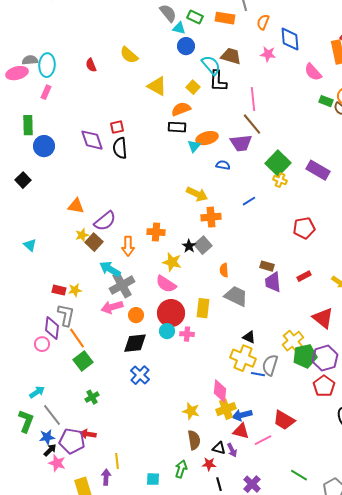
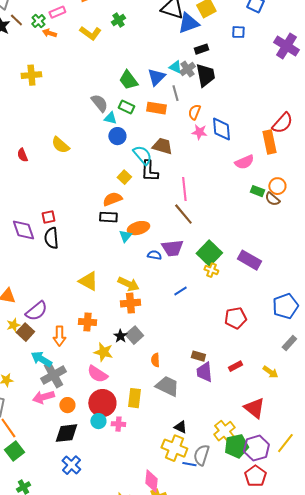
pink star: (268, 54) -> (199, 132), moved
pink semicircle: (313, 72) -> (244, 162), turned -72
yellow triangle: (157, 86) -> (88, 281), moved
purple trapezoid: (241, 143) -> (172, 248), moved
orange cross: (211, 217) -> (130, 303), moved

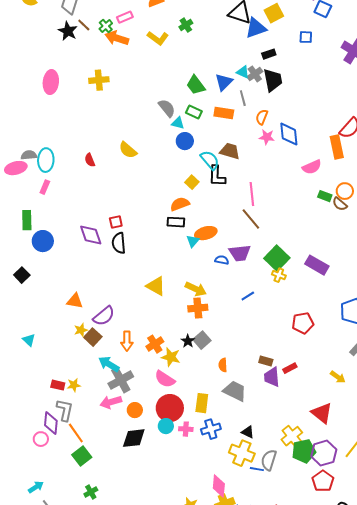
orange arrow: (49, 33) -> (117, 38), size x1.6
orange cross: (87, 322) -> (155, 344), moved, turned -36
red rectangle: (235, 366) -> (290, 368), moved
blue cross: (71, 465) -> (211, 429), moved, turned 30

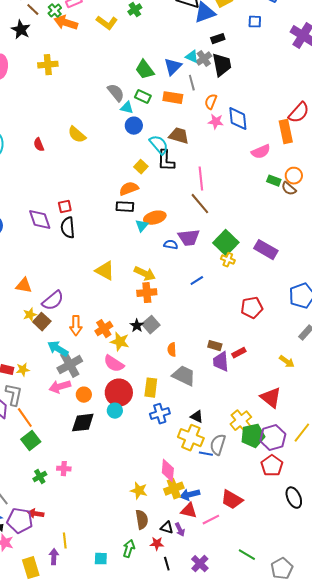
black star: (68, 31) -> (21, 30), moved
pink cross: (186, 429) -> (64, 469), moved

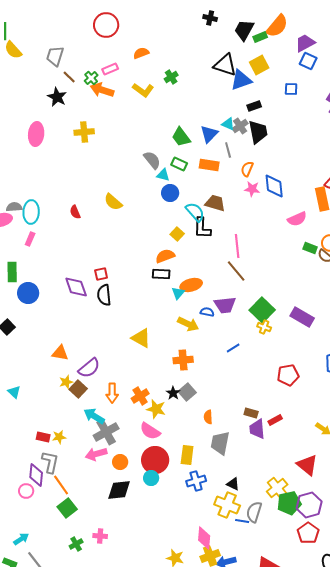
yellow arrow: (145, 274) -> (188, 324), moved
gray trapezoid: (184, 376) -> (220, 443), turned -105

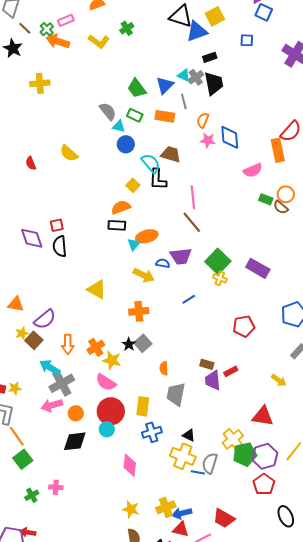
red triangle: (307, 465) -> (263, 416), turned -30
pink diamond: (204, 538) -> (130, 465), moved

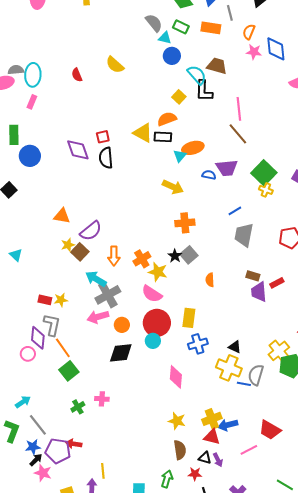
yellow arrow: (144, 275) -> (173, 187), moved
yellow triangle: (97, 289) -> (143, 133), moved
gray trapezoid: (176, 394) -> (244, 235), moved
red triangle: (181, 529) -> (212, 437), moved

